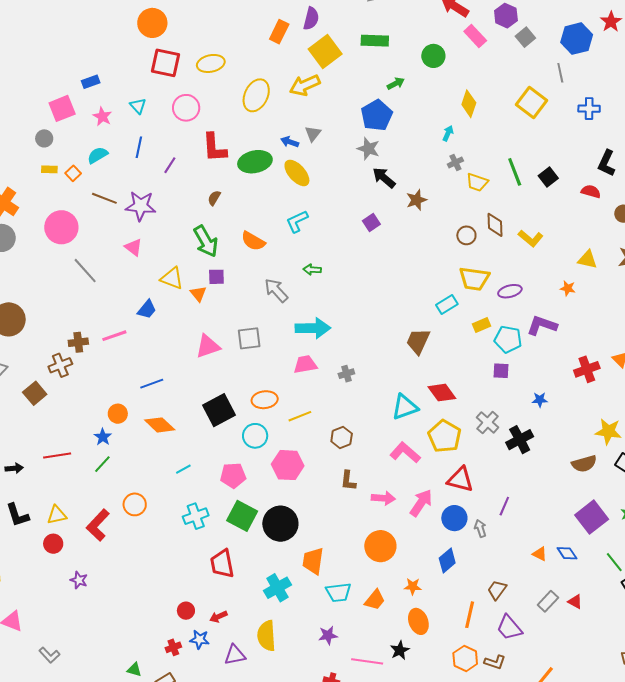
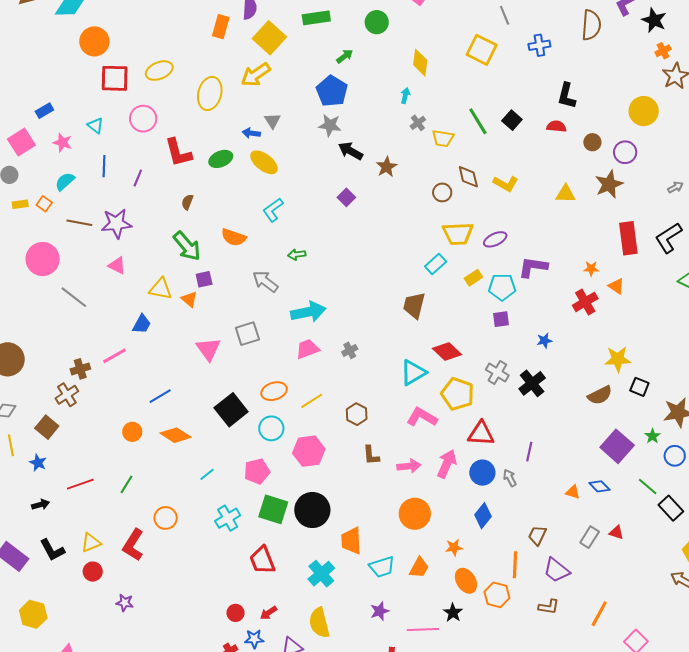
green ellipse: (255, 162) -> (221, 159), size x0.7
orange star: (568, 288) -> (591, 269), moved
pink triangle: (208, 346) -> (208, 349), turned -36
blue star: (103, 437) -> (38, 463), moved
orange hexagon: (465, 658) -> (497, 595), moved

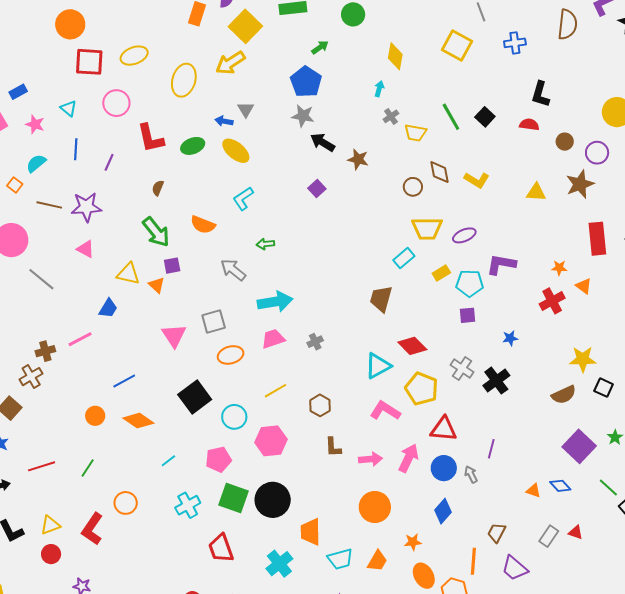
brown star: (387, 167) -> (358, 159), turned -30
orange ellipse: (274, 391) -> (231, 355), moved

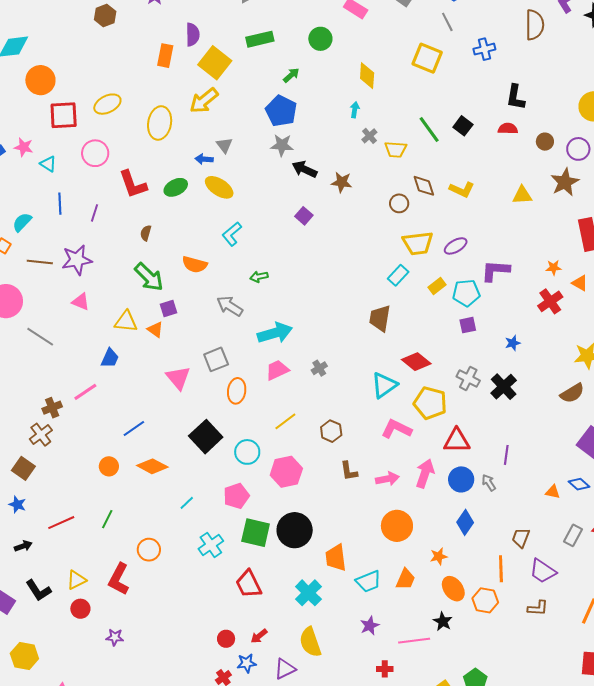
pink star: (35, 124) -> (24, 147), moved
orange ellipse: (231, 355) -> (237, 391), turned -60

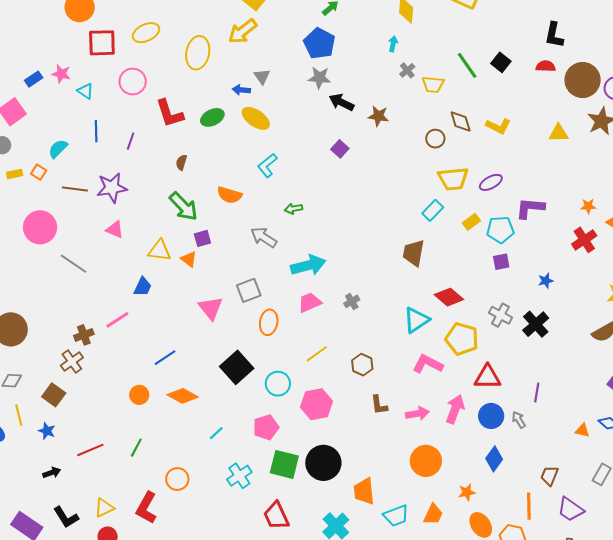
brown circle: (545, 142) -> (583, 80), size x2.0

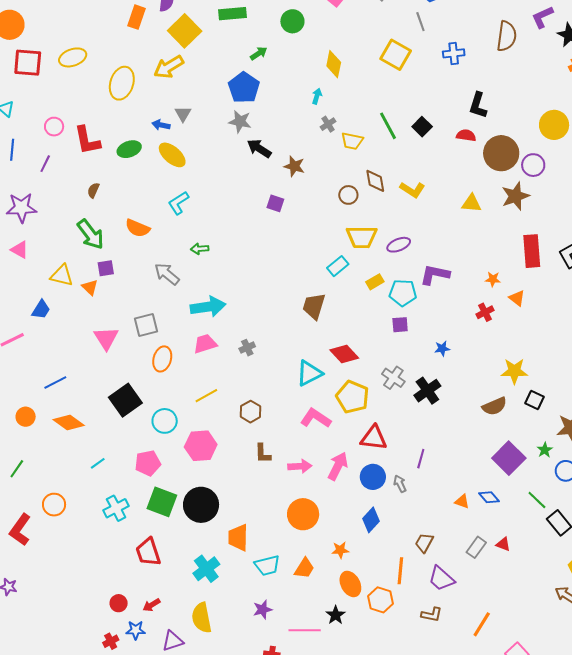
pink circle: (133, 82) -> (54, 127), moved, size x0.7
purple square: (340, 149) -> (275, 203), moved, turned -30
red cross: (584, 240) -> (485, 312), size x0.7

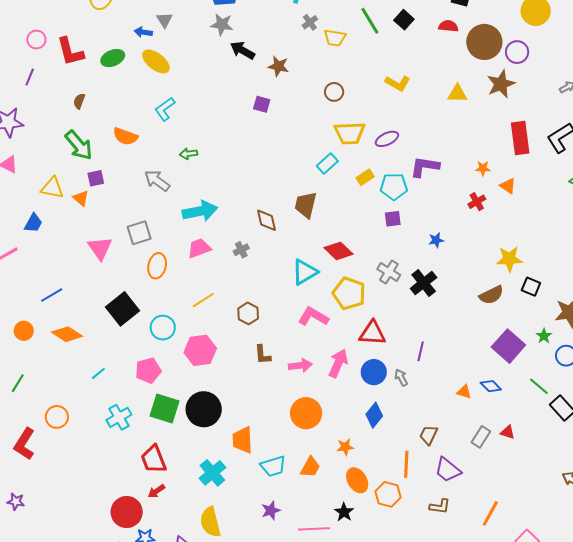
brown diamond: (375, 181) -> (267, 220), moved
red circle: (119, 603) -> (127, 512), size x1.8
red arrow: (152, 605) -> (156, 491), moved

